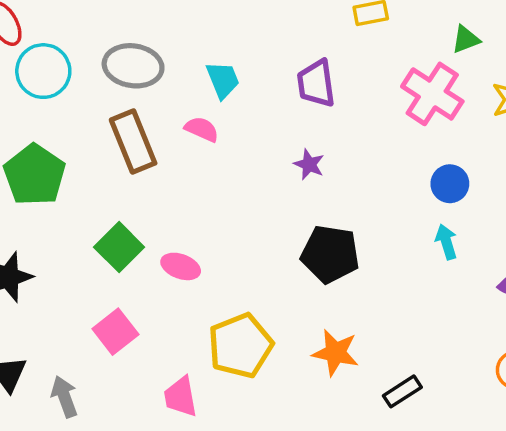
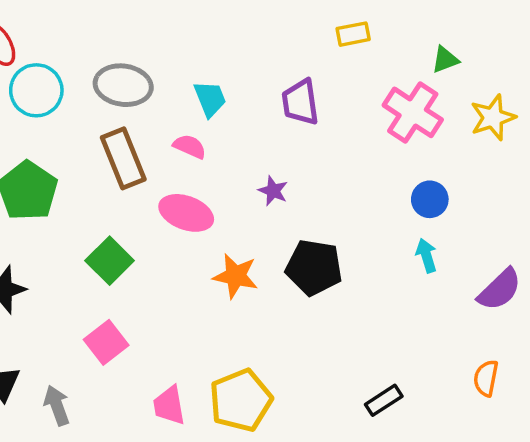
purple star: (309, 164) -> (273, 191), moved
pink ellipse: (181, 266) -> (186, 213), moved, size x1.4
yellow pentagon: (240, 346) -> (241, 400), moved
orange star: (335, 353) -> (236, 276), moved

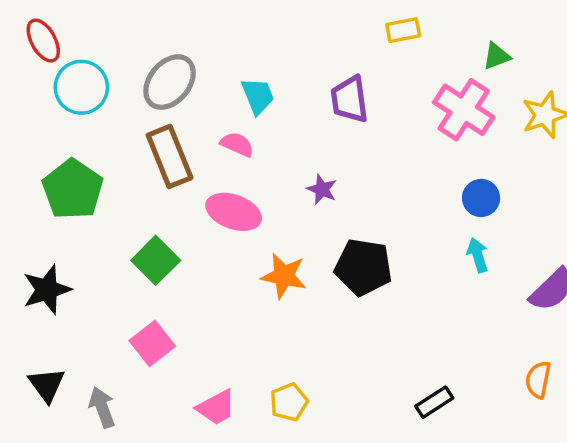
gray ellipse: (123, 85) -> (170, 82), turned -58
yellow pentagon: (241, 400) -> (289, 402), size x0.6
pink trapezoid: (169, 405) -> (216, 407), turned -108

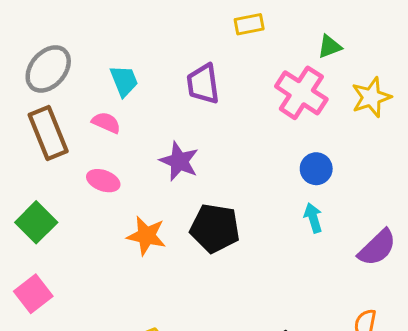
purple star: (322, 189) -> (179, 161), size x1.5
pink ellipse: (234, 212) -> (103, 181), size x0.7

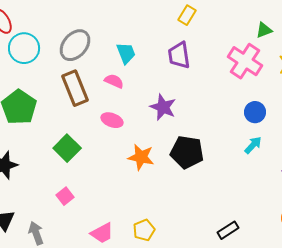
yellow rectangle: (249, 24) -> (187, 15), moved, turned -48
cyan arrow: (313, 218) -> (253, 145), turned 60
pink square: (33, 294) -> (65, 196), size x0.7

